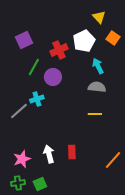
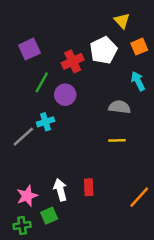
orange square: (113, 38) -> (139, 47), turned 32
cyan arrow: (98, 66) -> (138, 81), moved
green square: (40, 184) -> (49, 216), moved

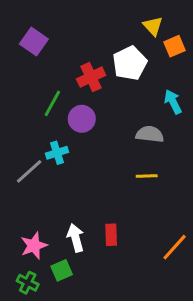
orange square: (139, 47) -> (175, 46), moved
purple square: (29, 49) -> (34, 41), moved, turned -30
green cross: (22, 225) -> (28, 283), turned 35

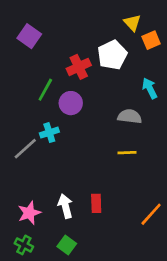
green square: (62, 270) -> (67, 245), moved, turned -30

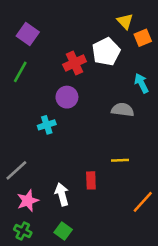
green line: (45, 90) -> (20, 72), moved
gray line: (25, 149) -> (16, 170), moved
yellow line: (127, 153) -> (120, 160), moved
red rectangle: (96, 203) -> (91, 180), moved

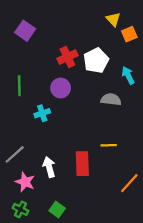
white pentagon: (106, 52) -> (96, 61), moved
green line: (20, 72) -> (19, 86), moved, turned -30
red rectangle: (91, 180) -> (82, 164), size x1.5
white arrow: (62, 194) -> (49, 167), moved
pink star: (28, 201) -> (25, 182), turned -30

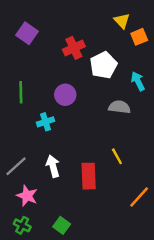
red cross: (67, 57) -> (74, 48), moved
yellow line: (109, 145) -> (117, 156), turned 63
white arrow: (49, 167) -> (53, 166), moved

